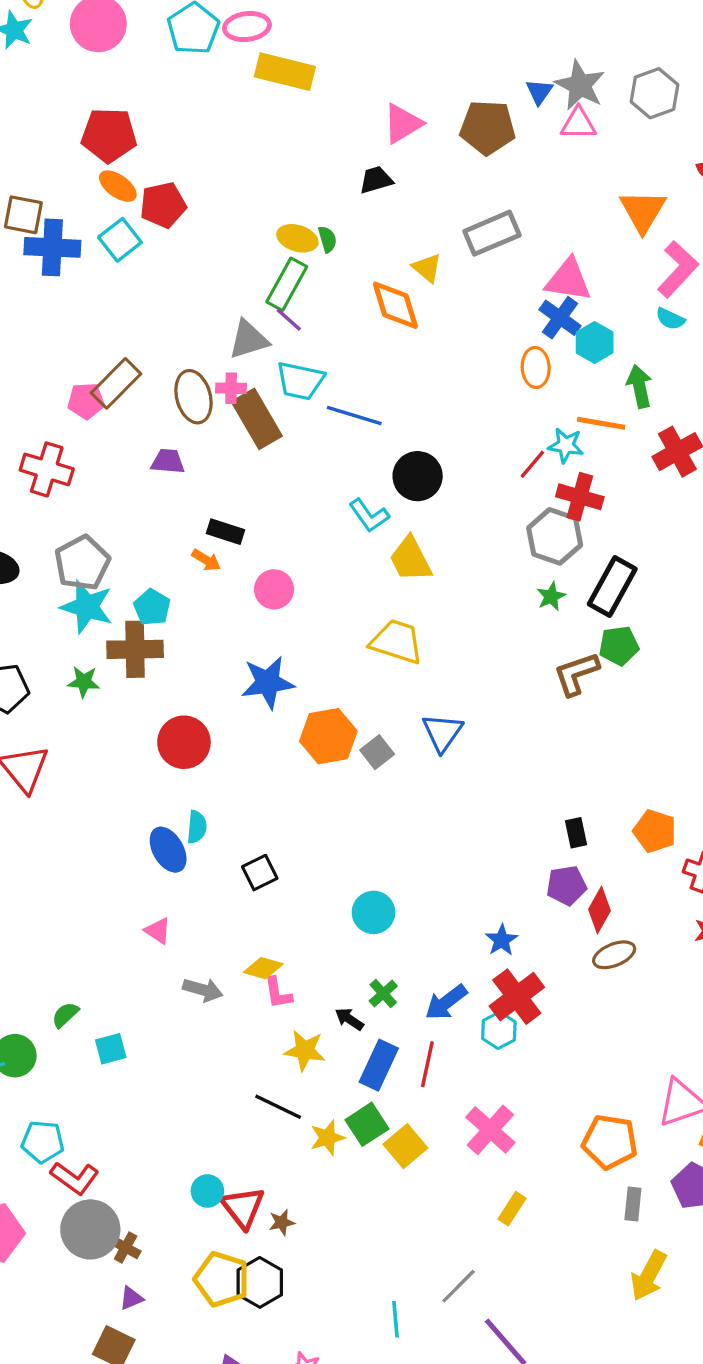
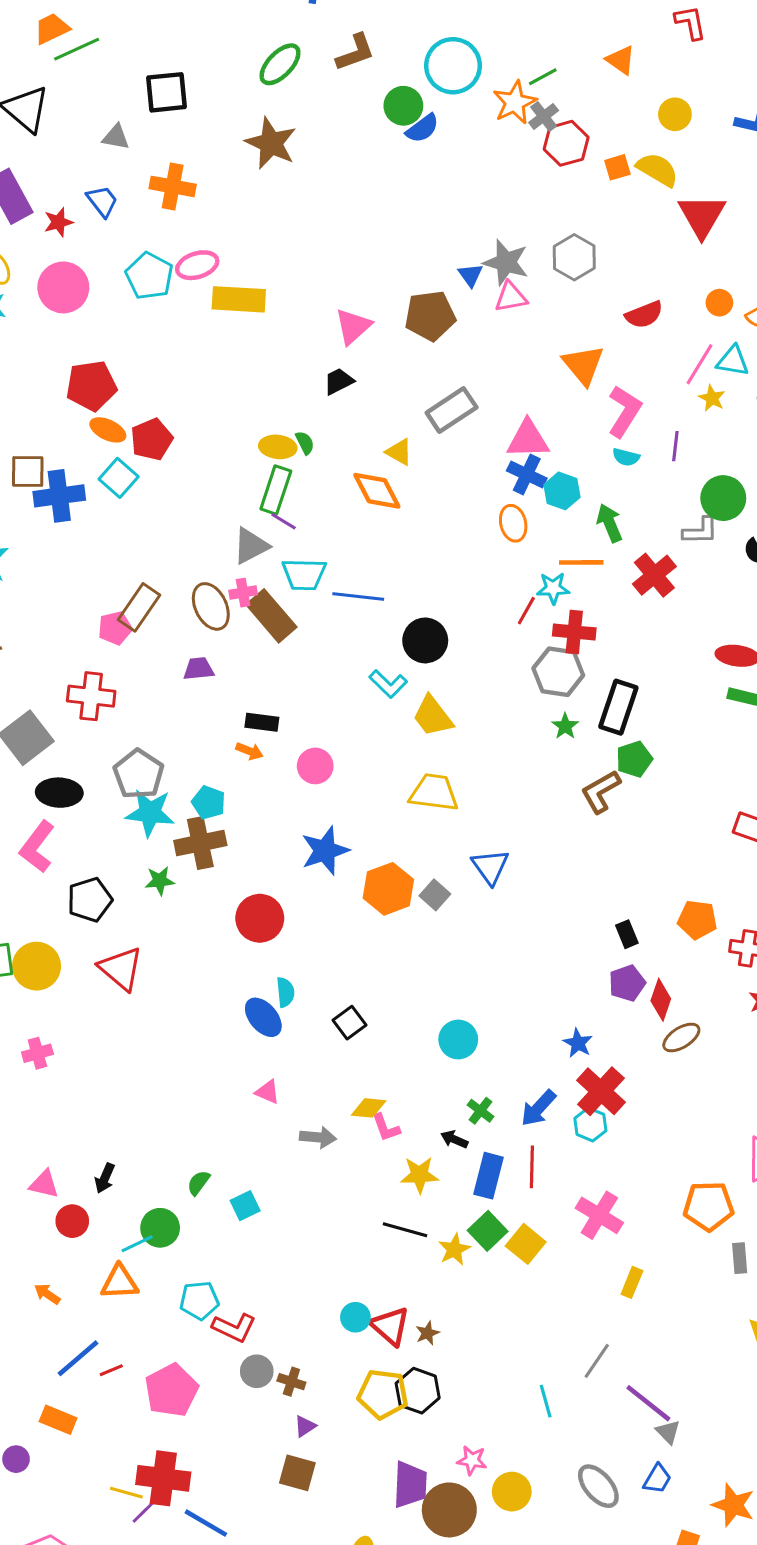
gray circle: (90, 1229) -> (257, 1371), size x0.6

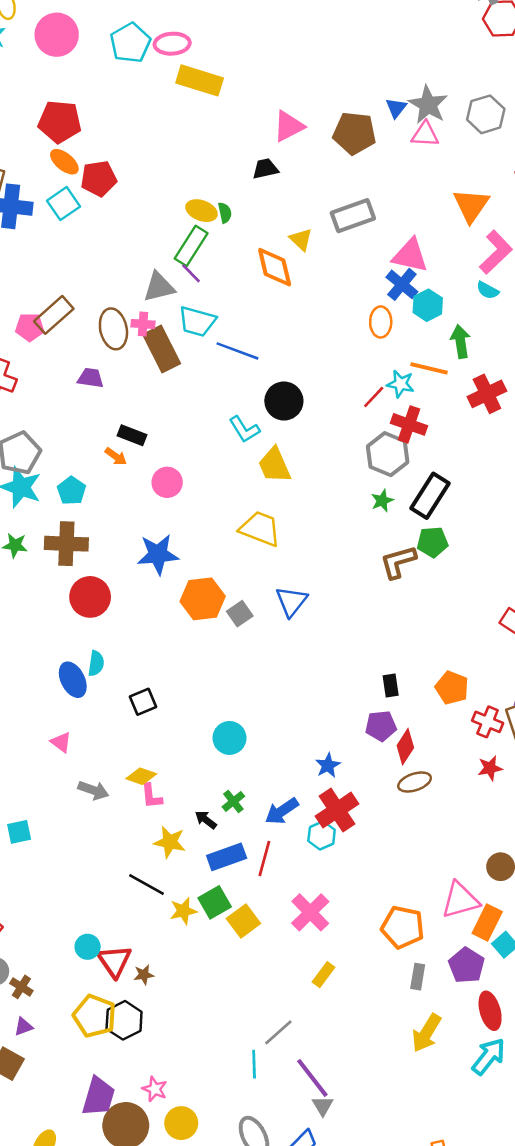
brown cross: (200, 843) -> (66, 544), moved
blue rectangle: (488, 1176) -> (227, 857), turned 42
cyan line: (546, 1401) -> (254, 1064), moved

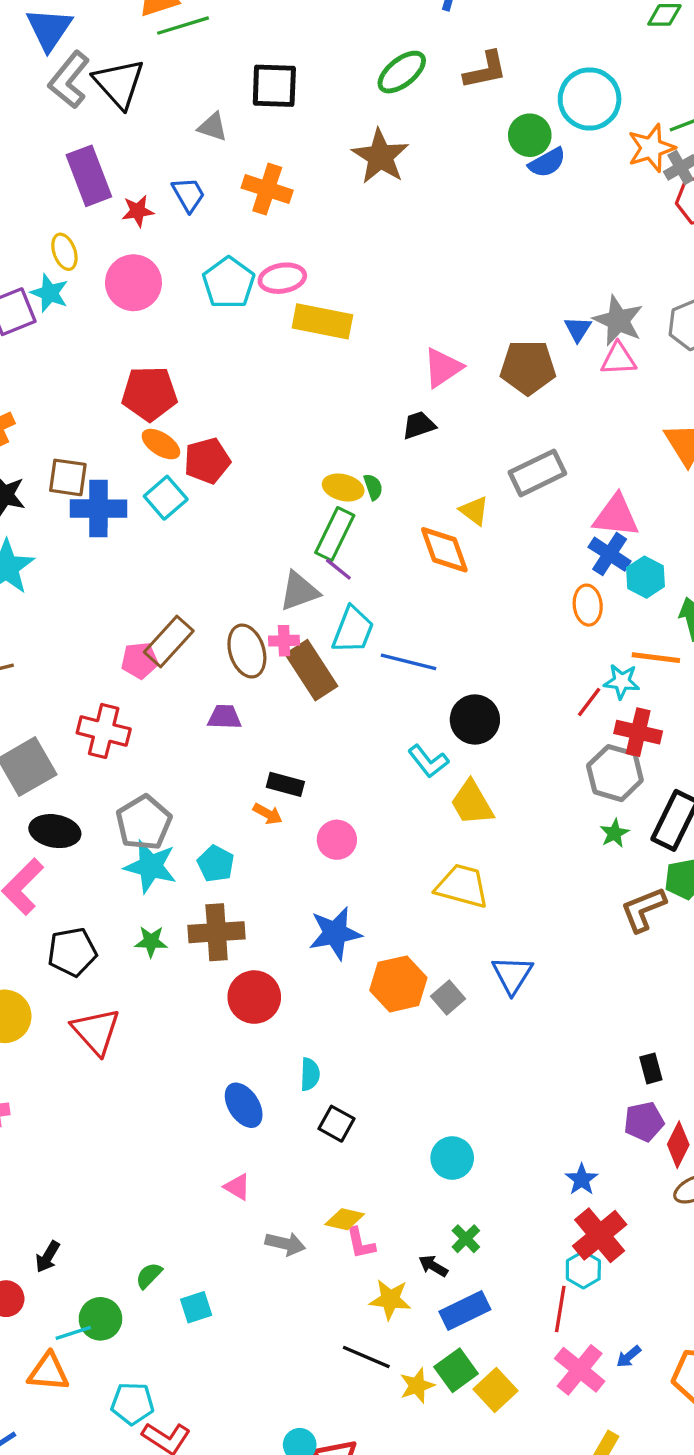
cyan trapezoid: (197, 321) -> (353, 630), turned -78
cyan semicircle: (96, 663) -> (310, 1074), moved
black square: (143, 702) -> (336, 1124), turned -32
blue arrow: (282, 811) -> (629, 1357), moved, size x0.6
red line: (264, 858) -> (560, 1309), moved

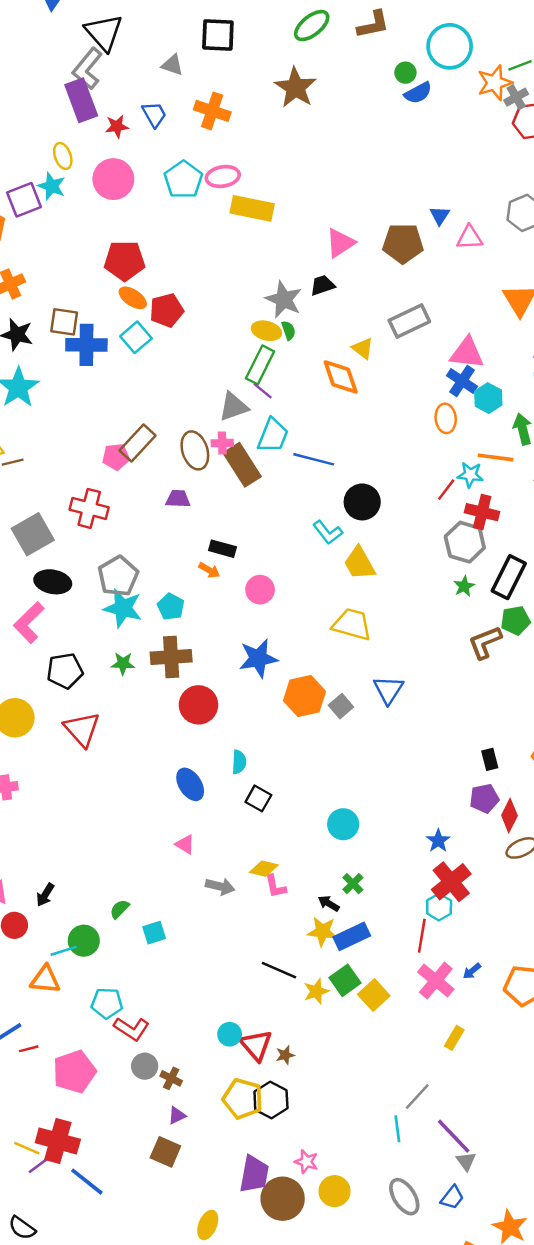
gray L-shape: (69, 80) -> (87, 69), moved
green circle: (530, 135) -> (405, 73), size x0.7
gray star: (618, 321) -> (284, 300), moved
yellow star: (390, 1299) -> (323, 931), moved

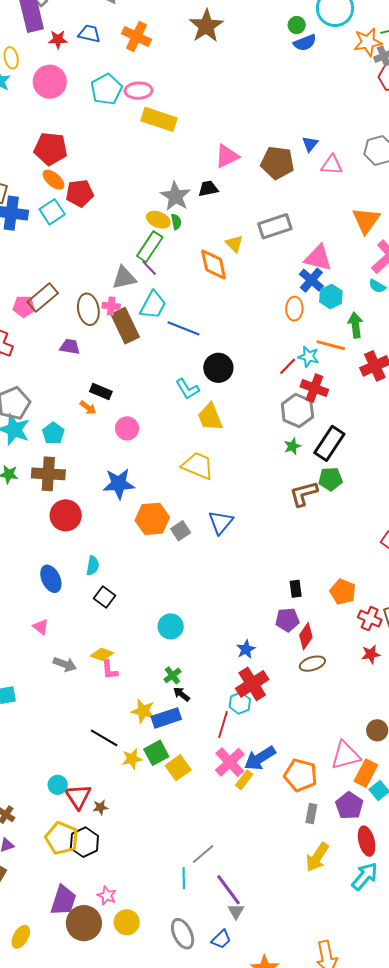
blue trapezoid: (154, 115) -> (89, 34), turned -55
black arrow: (329, 903) -> (181, 694), moved
blue arrow: (472, 971) -> (260, 758), size x2.0
yellow rectangle: (454, 1038) -> (244, 780), moved

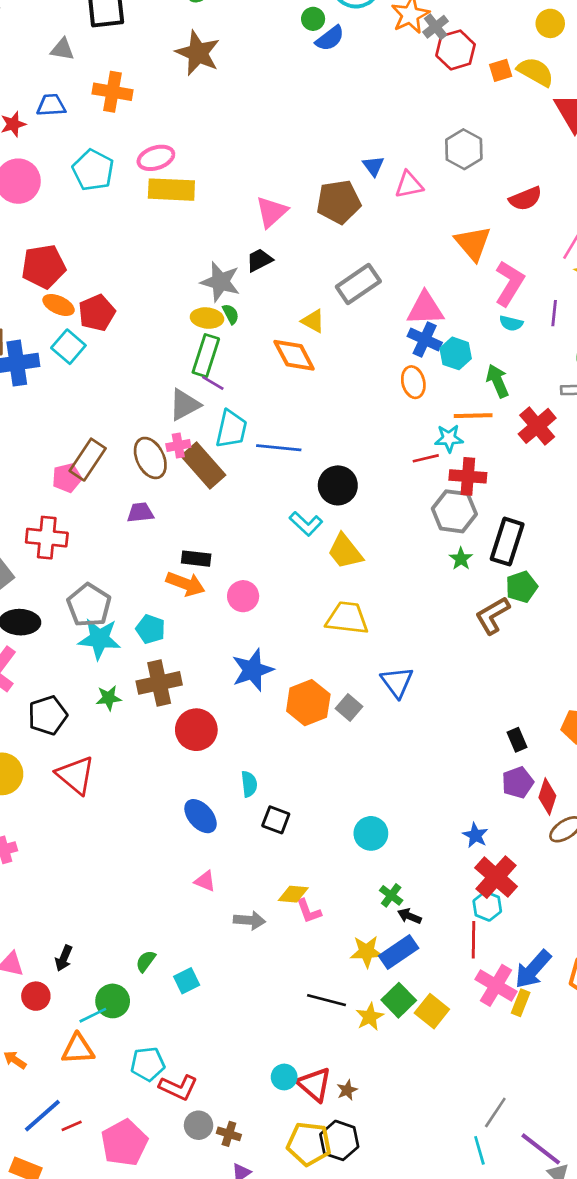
pink ellipse: (139, 91) -> (156, 158), moved
red line: (288, 366) -> (426, 458), turned 48
orange arrow: (88, 408) -> (186, 584), size x1.6

